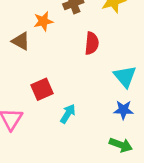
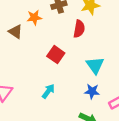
red semicircle: (92, 43) -> (79, 29), moved
red square: (42, 89) -> (56, 55), moved, turned -36

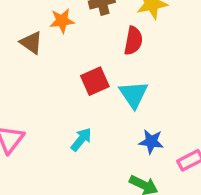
red square: (56, 55) -> (95, 81), turned 30
cyan triangle: (95, 65) -> (134, 94), moved

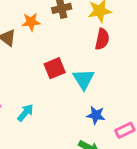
red semicircle: (133, 41) -> (102, 39), moved
cyan arrow: (81, 139) -> (25, 113), moved

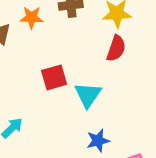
blue star: (96, 115) -> (98, 141), turned -30

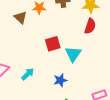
blue star: (98, 141) -> (60, 80), moved

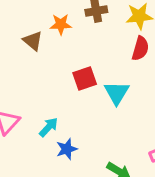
blue star: (60, 80) -> (67, 149), moved

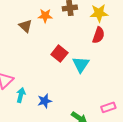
red square: (85, 78) -> (59, 54), turned -35
cyan arrow: (49, 127) -> (21, 95), moved, turned -32

